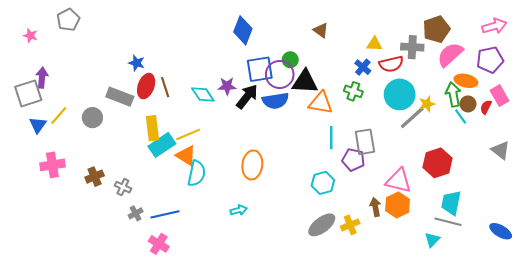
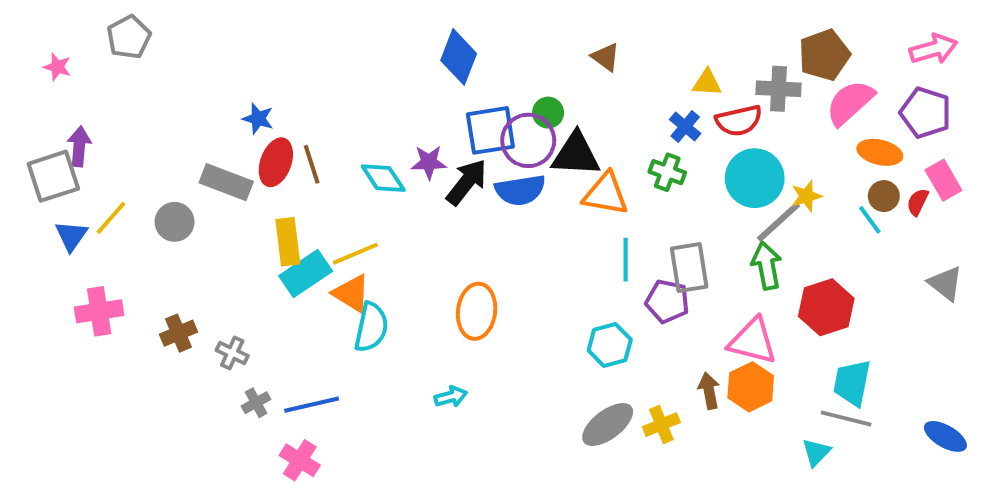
purple pentagon: (490, 60) -> (926, 113), turned 30
green arrow: (453, 94) -> (767, 266), moved

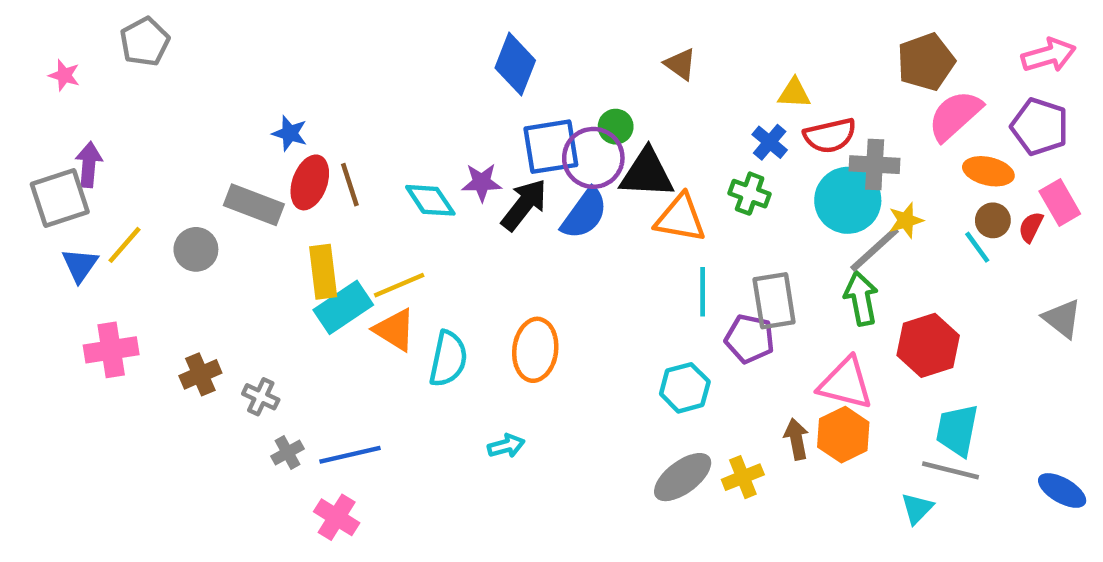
gray cross: (779, 89) -> (875, 165), moved
blue semicircle: (520, 190) -> (584, 214), turned -45
cyan semicircle: (371, 327) -> (448, 359), moved

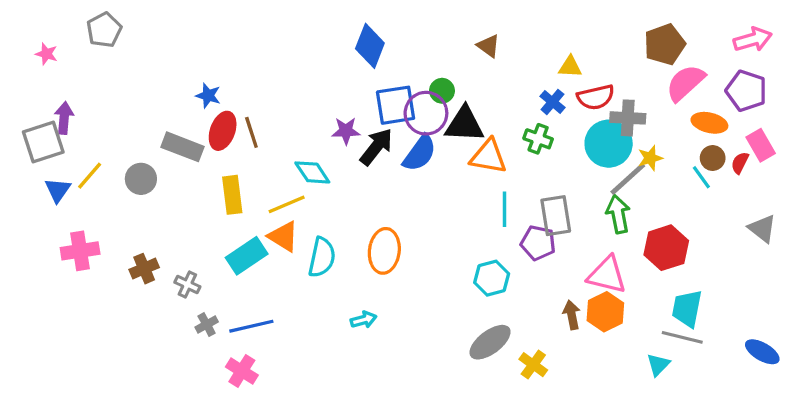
cyan diamond: (430, 200) -> (312, 172), moved
cyan rectangle: (343, 307) -> (247, 256), moved
yellow cross: (743, 477) -> (533, 365), moved, turned -32

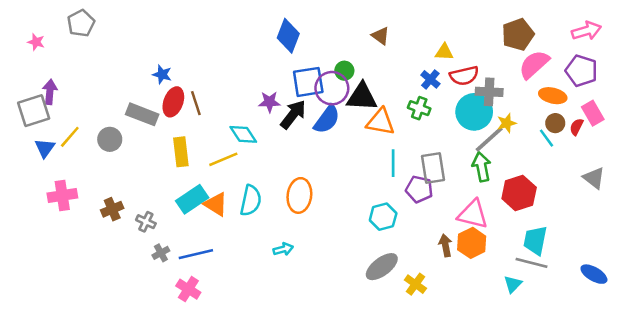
orange triangle: (283, 236) -> (216, 204), moved

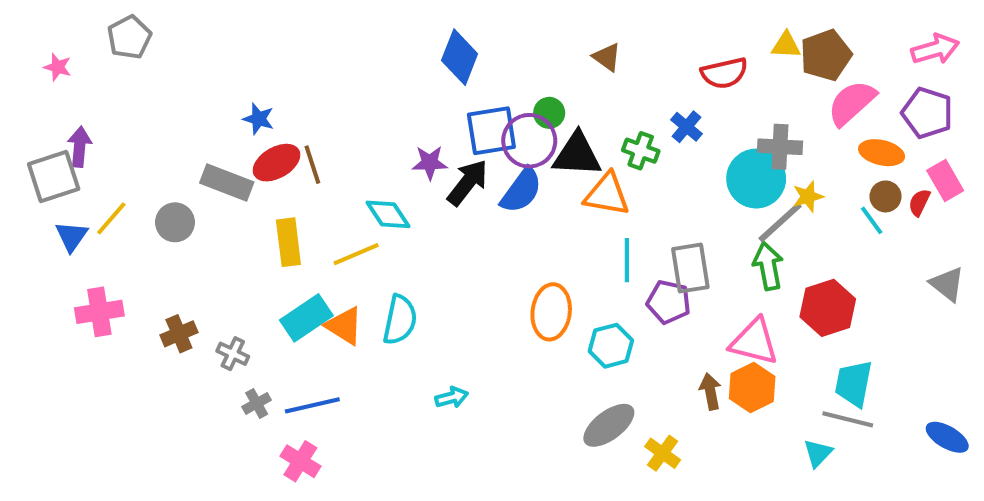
yellow triangle: (444, 52) -> (786, 45), moved
red semicircle: (464, 76) -> (724, 73), moved
red ellipse: (173, 102) -> (277, 163), turned 40
green cross: (419, 108) -> (641, 151), moved
orange ellipse: (299, 195) -> (551, 312), moved

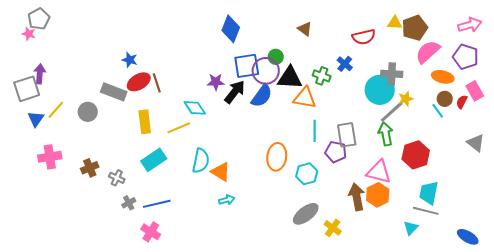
gray pentagon: (129, 37) -> (39, 19), moved
orange triangle: (344, 326) -> (221, 172), moved
brown arrow: (710, 391) -> (357, 197), size x1.5
blue ellipse: (947, 437) -> (468, 237), moved

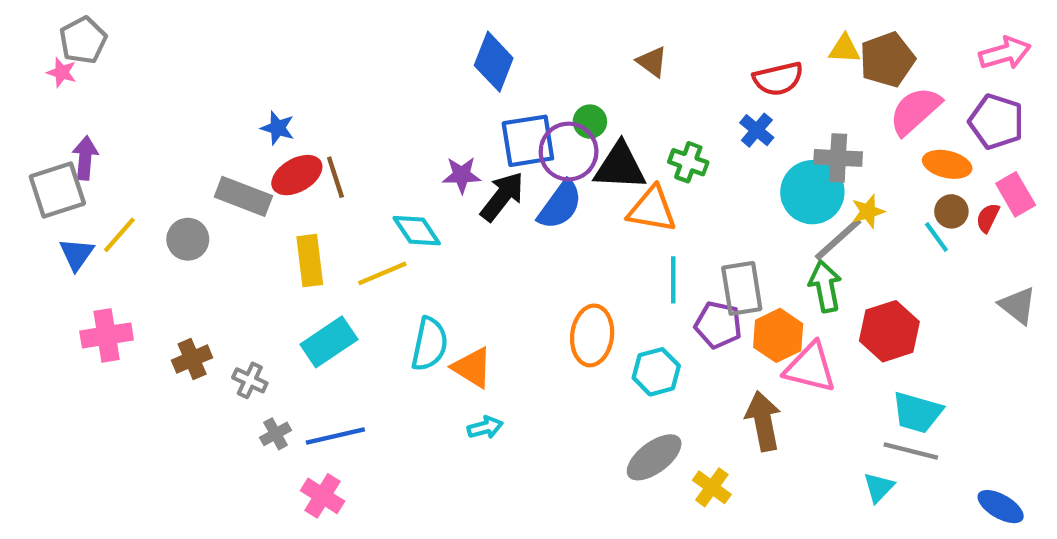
blue cross: (345, 64) -> (757, 130), moved
cyan trapezoid: (429, 193) -> (917, 412), turned -85
orange hexagon: (378, 195) -> (778, 335), moved

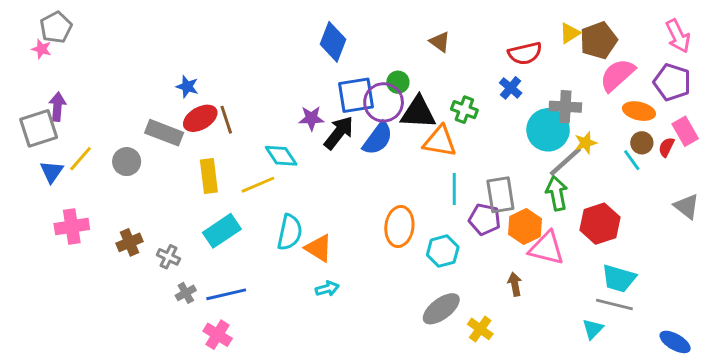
yellow triangle: (844, 49) -> (570, 33), turned -35
pink arrow: (1005, 53) -> (678, 36), turned 80
brown arrow: (763, 421) -> (515, 284), size x0.6

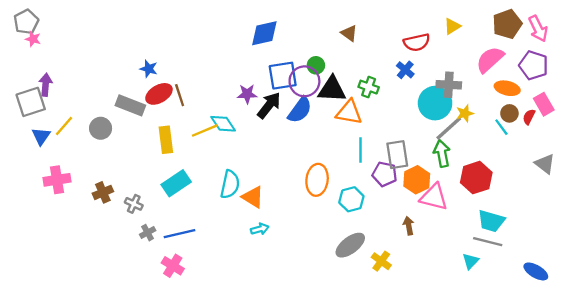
gray pentagon: (56, 27) -> (26, 22), moved
brown pentagon: (599, 40) -> (507, 24), moved
blue diamond: (333, 42) -> (264, 33), turned 56
yellow line: (258, 185) -> (205, 131), moved

